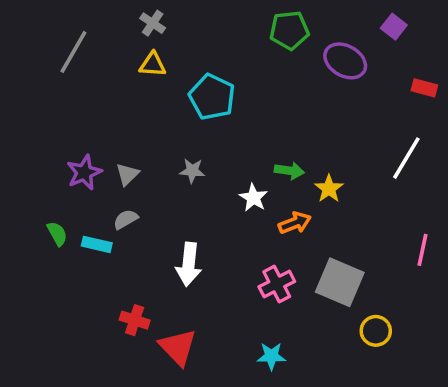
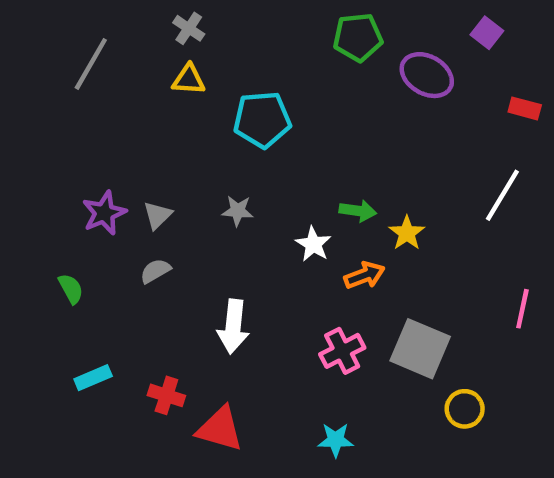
cyan pentagon: (212, 97) -> (262, 120), turned -30
cyan rectangle: (97, 244) -> (93, 378), moved, turned -36
red triangle: (178, 347) -> (220, 429), turned -30

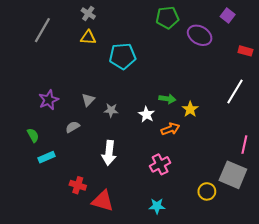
gray star: (238, 211) -> (111, 110), moved
gray triangle: (158, 215) -> (88, 100), moved
gray square: (420, 349) -> (233, 175), moved
cyan rectangle: (93, 378) -> (47, 157), moved
yellow circle: (465, 409) -> (207, 191), moved

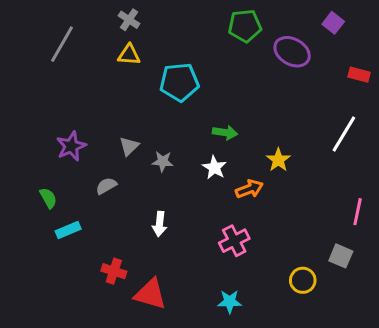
green arrow: (167, 99) -> (225, 132), moved
white arrow: (109, 153) -> (160, 224), size x0.7
gray square: (233, 175) -> (341, 256), size x0.6

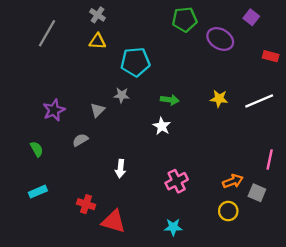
white line: (344, 134) -> (259, 101), turned 36
yellow star: (278, 160) -> (219, 99), moved, turned -30
gray star: (163, 161) -> (122, 95), moved
orange arrow: (249, 189) -> (233, 181), moved
cyan rectangle: (68, 230) -> (38, 192), moved

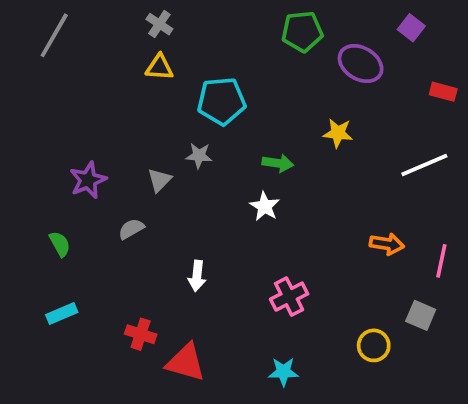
gray line: (47, 33) -> (54, 35), moved
yellow star: (219, 99) -> (338, 133), moved
orange arrow: (233, 181) -> (387, 244), moved, turned 30

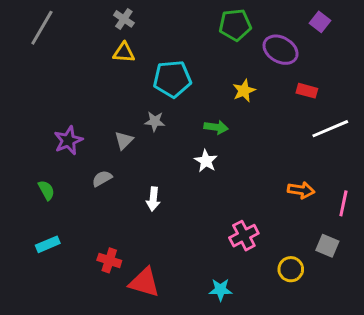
red rectangle: (443, 92) -> (307, 91), moved
yellow star: (338, 133) -> (244, 91), moved, turned -30
white arrow: (197, 276) -> (153, 199), moved
pink cross: (289, 297) -> (244, 236), moved

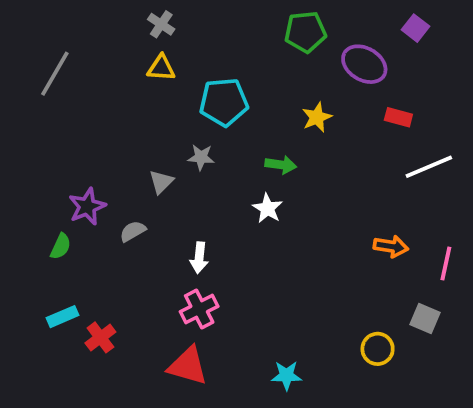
gray line: (42, 28) -> (55, 74), moved
purple star: (68, 140) -> (87, 207), moved
green semicircle: (46, 190) -> (61, 246), turned 54
pink cross: (244, 236) -> (199, 309), moved
red cross: (109, 260) -> (100, 337), moved, turned 35

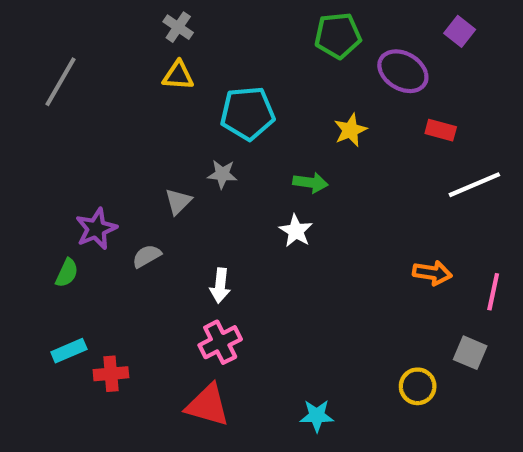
red cross: (100, 337) -> (111, 374), turned 32

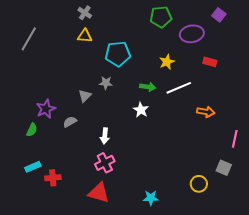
purple ellipse: (403, 71) -> (192, 34), turned -40
white line: (474, 185) -> (179, 88), moved
orange arrow: (432, 273) -> (206, 112), moved

